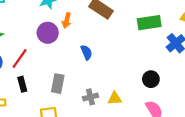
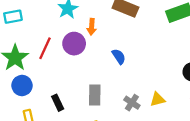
red line: (20, 58) -> (45, 48), moved
gray cross: (90, 97) -> (132, 103), turned -32

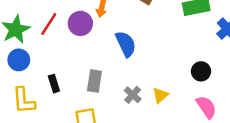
blue semicircle: (119, 56) -> (126, 44), size x1.5
yellow triangle: (158, 99) -> (160, 95), turned -35

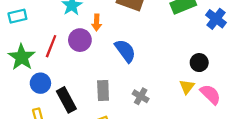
blue circle: (19, 60) -> (40, 83), moved
black rectangle: (54, 84) -> (66, 100), size x1.5
yellow triangle: (160, 95) -> (187, 87), moved

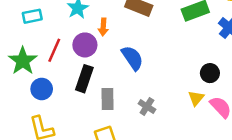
cyan rectangle: (17, 16) -> (32, 16), moved
black rectangle: (66, 100) -> (84, 79), moved, turned 45

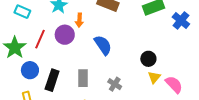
cyan rectangle: (32, 16) -> (22, 12), turned 35
black circle: (210, 73) -> (148, 59), moved
black rectangle: (84, 79) -> (52, 80), moved

